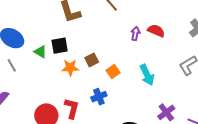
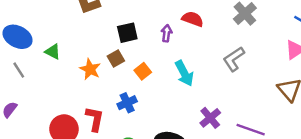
purple arrow: (135, 34) -> (167, 33), moved
black square: (60, 46) -> (127, 33), moved
orange star: (70, 68) -> (90, 69), turned 30

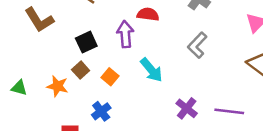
purple arrow: (167, 33) -> (125, 34), size x1.5
green triangle: (53, 52) -> (19, 88), moved

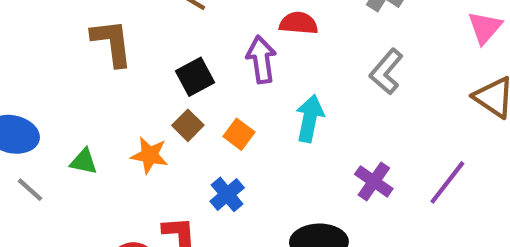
brown L-shape: (39, 20) -> (112, 43), turned -152
cyan arrow: (151, 70) -> (310, 118), turned -125
purple line: (229, 111) -> (447, 182), turned -56

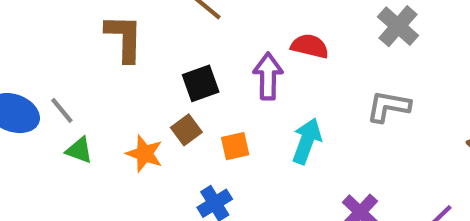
gray L-shape: (386, 72) -> (388, 106), turned 51
orange square: (239, 134) -> (235, 146), turned 32
gray line: (30, 190) -> (62, 110), moved

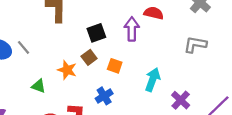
cyan arrow: (307, 141) -> (153, 80), moved
orange square: (235, 146) -> (115, 66), turned 32
green triangle: (79, 150) -> (39, 86), moved

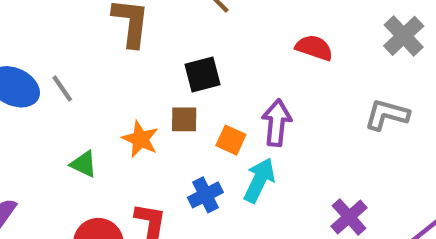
purple arrow: (132, 29) -> (277, 123), moved
brown square: (89, 57) -> (184, 119), turned 32
cyan arrow: (153, 80) -> (259, 180), moved

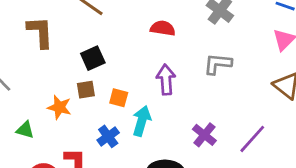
purple arrow: (277, 123) -> (166, 80), moved

